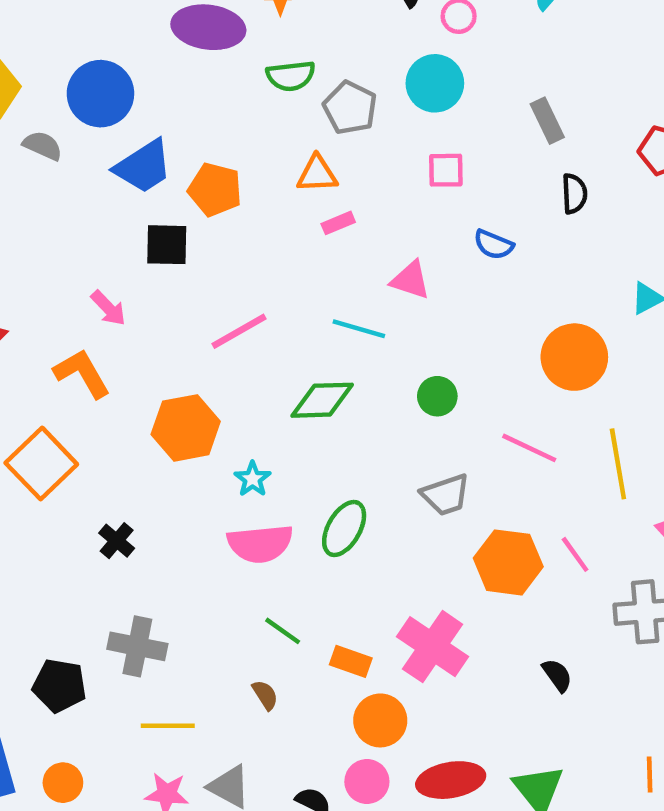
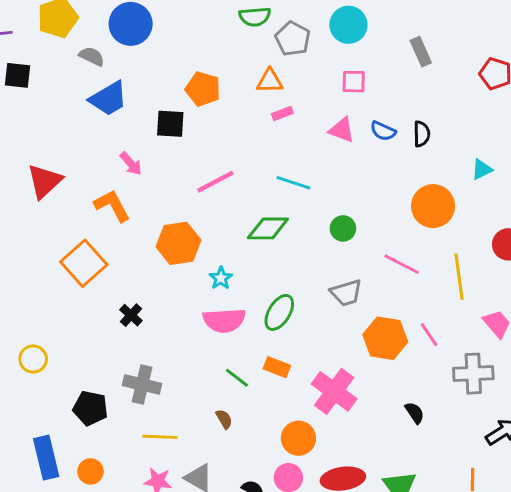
blue trapezoid: (143, 167) -> (108, 99), moved
black semicircle: (574, 194) -> (422, 134), moved
pink triangle: (410, 280) -> (342, 130), moved
orange rectangle: (351, 661) -> (277, 367), moved

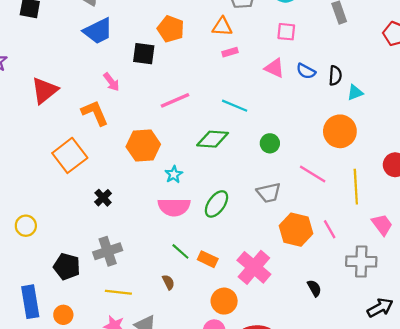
cyan triangle: (482, 169) -> (355, 93), moved
orange rectangle: (277, 367) -> (208, 259), moved
gray cross: (142, 384) -> (108, 251), turned -36

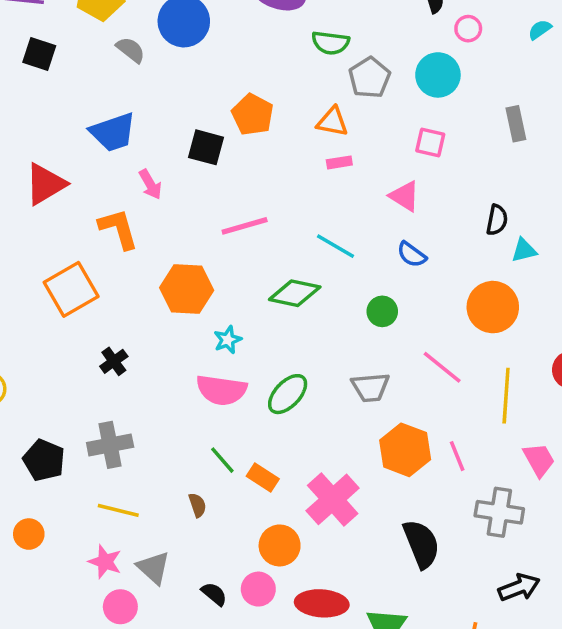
blue trapezoid: (98, 31) -> (113, 132), moved
blue semicircle: (306, 71) -> (412, 255), moved
black semicircle: (314, 288) -> (421, 544), size x1.8

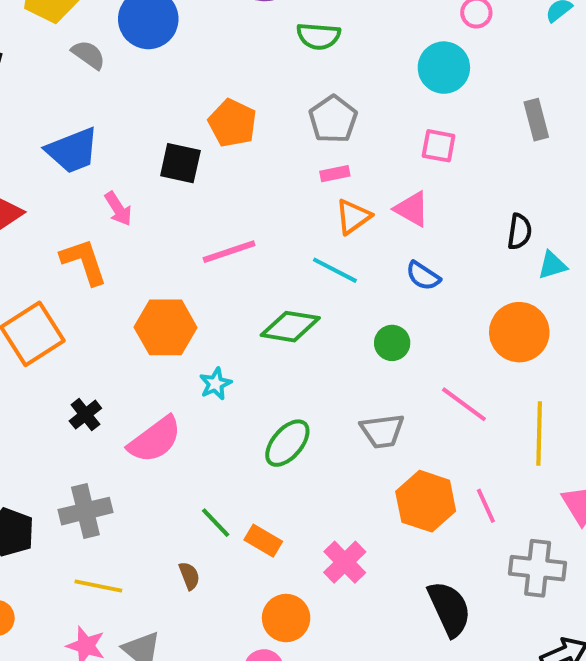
gray pentagon: (369, 78) -> (333, 119), moved
orange triangle: (332, 122) -> (353, 217), moved, turned -44
pink semicircle: (221, 390) -> (155, 440), moved, turned -42
pink cross: (333, 499) -> (345, 562), size x0.7

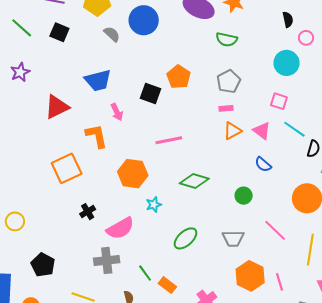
cyan line: (335, 270) -> (294, 129), moved
gray cross: (85, 511) -> (107, 260), moved

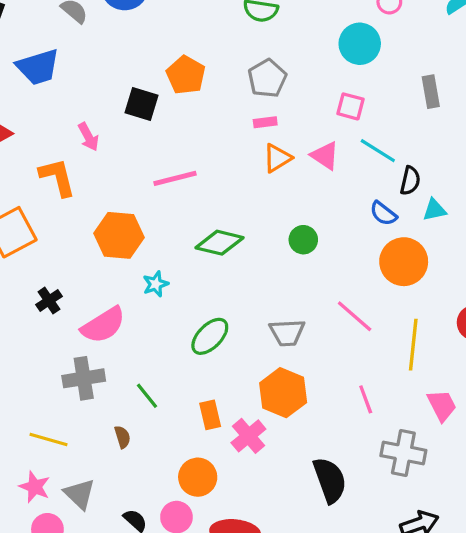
blue trapezoid: (98, 80) -> (38, 67), moved
blue semicircle: (263, 164) -> (383, 213), moved
green circle: (244, 196) -> (303, 240), moved
orange hexagon: (250, 276) -> (283, 393), moved
orange rectangle: (167, 285) -> (210, 415), moved, turned 42

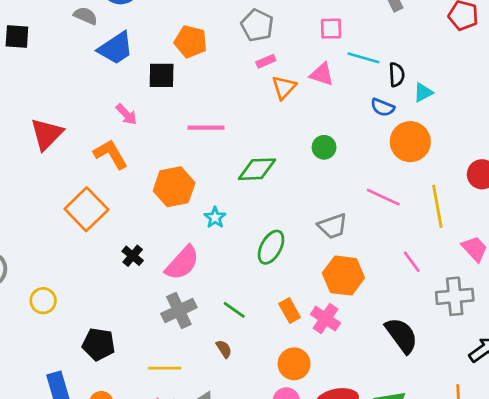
blue trapezoid: (38, 67) -> (116, 48), moved
pink line: (175, 178) -> (206, 128), turned 30

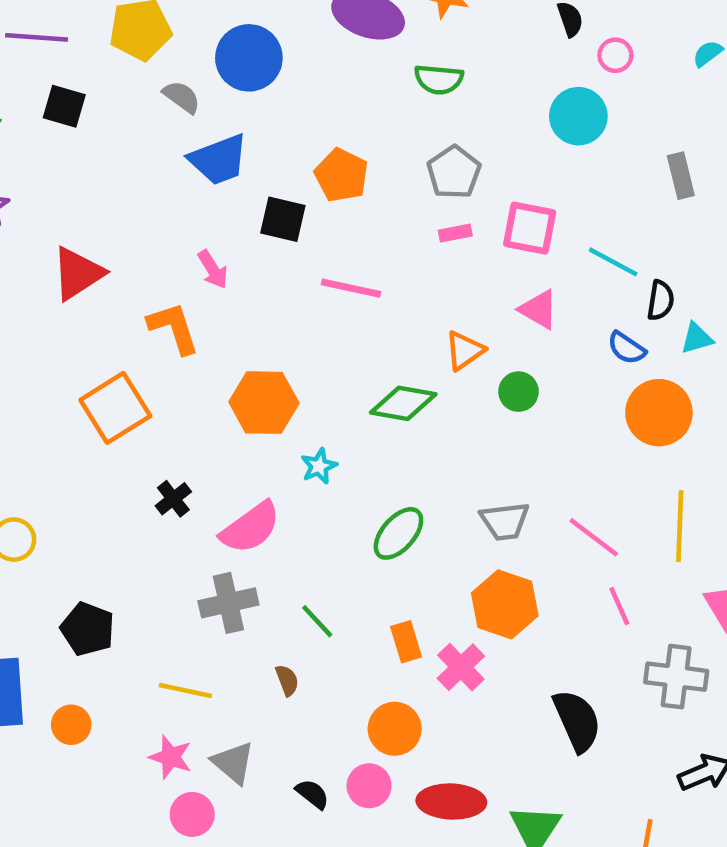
pink square: (331, 29) -> (530, 228), moved, size x1.4
pink triangle: (322, 74) -> (539, 310), moved
orange triangle: (284, 87) -> (465, 350), moved
pink line: (206, 128) -> (351, 288), moved
pink line: (383, 197) -> (594, 537), moved

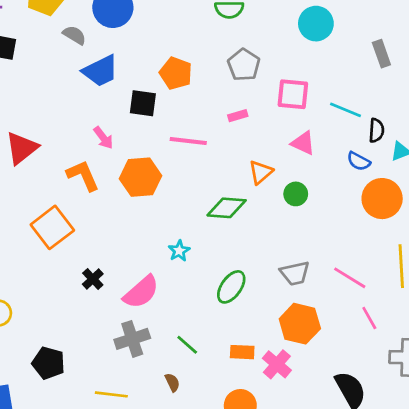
pink rectangle: (455, 233) -> (238, 116), moved
orange hexagon: (264, 403) -> (140, 177), moved
orange rectangle: (406, 642) -> (242, 352), turned -65

